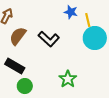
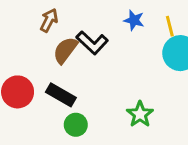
blue star: (71, 12) -> (134, 20), moved
black L-shape: (49, 39) -> (92, 43), moved

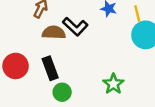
brown semicircle: (65, 50) -> (54, 33), turned 55
black rectangle: (61, 95) -> (50, 68), turned 40

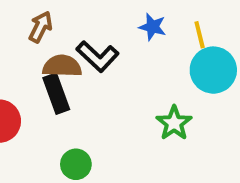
black rectangle: (50, 68) -> (56, 94), moved
green star: (113, 84) -> (174, 123), moved

